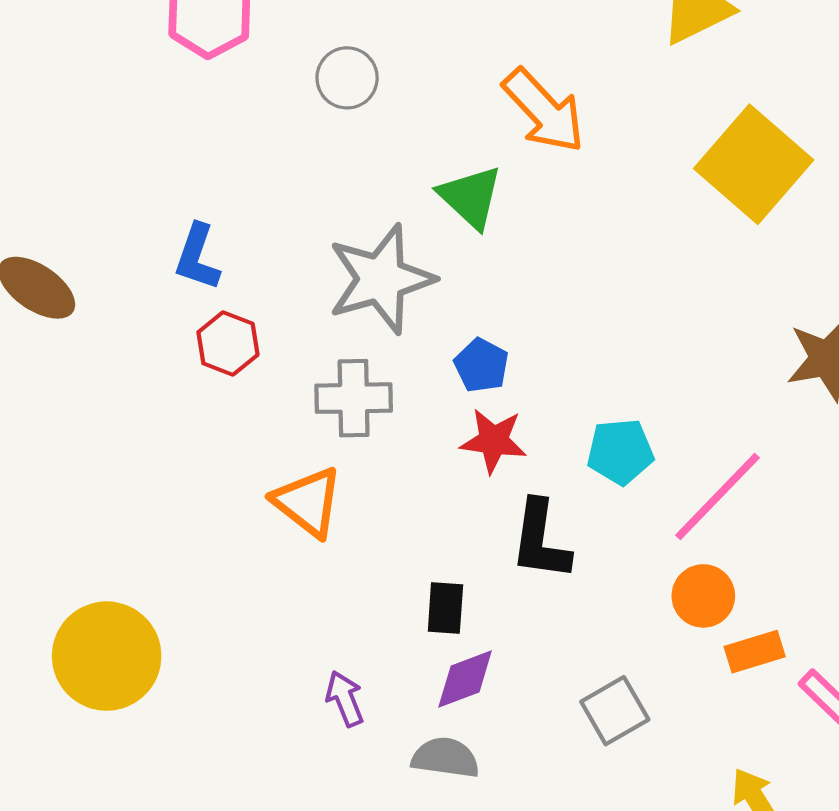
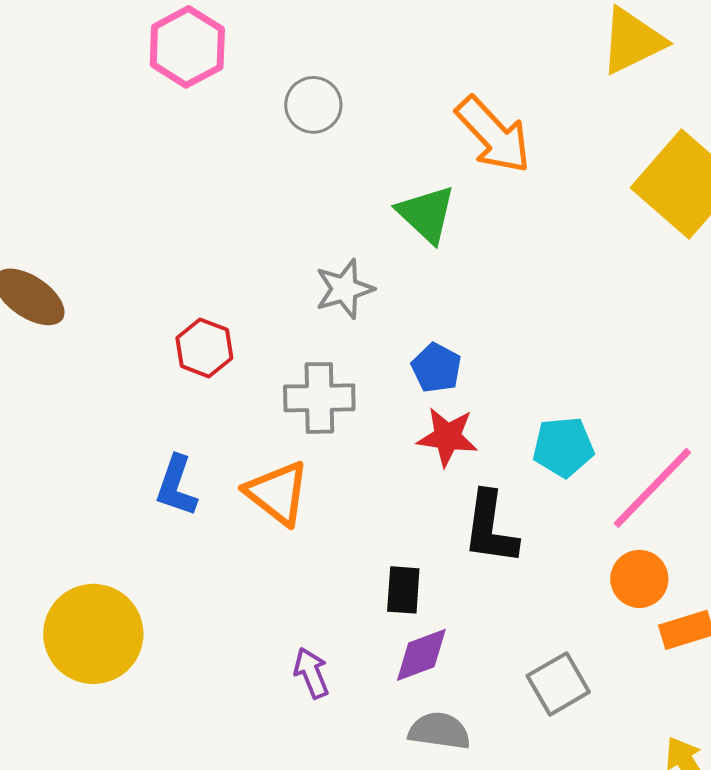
blue L-shape: (197, 257) -> (176, 486), moved
gray star: (381, 279) -> (344, 289), size x0.6
gray semicircle: (445, 758) -> (439, 731), moved

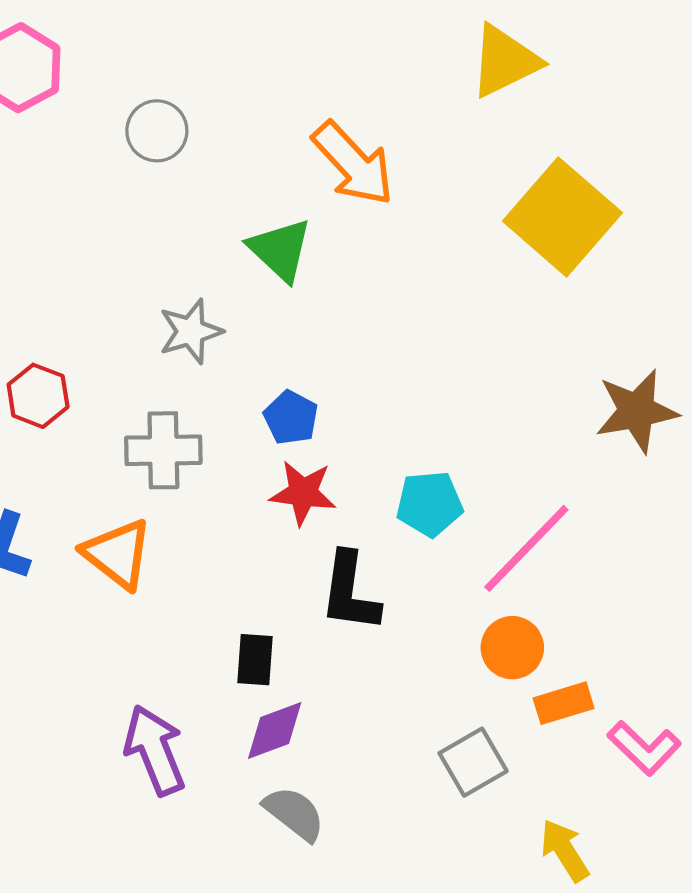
purple arrow: (311, 673) -> (155, 750), size x1.6
gray square: (558, 684) -> (473, 762), moved
gray semicircle: (439, 731) -> (294, 813), turned 30

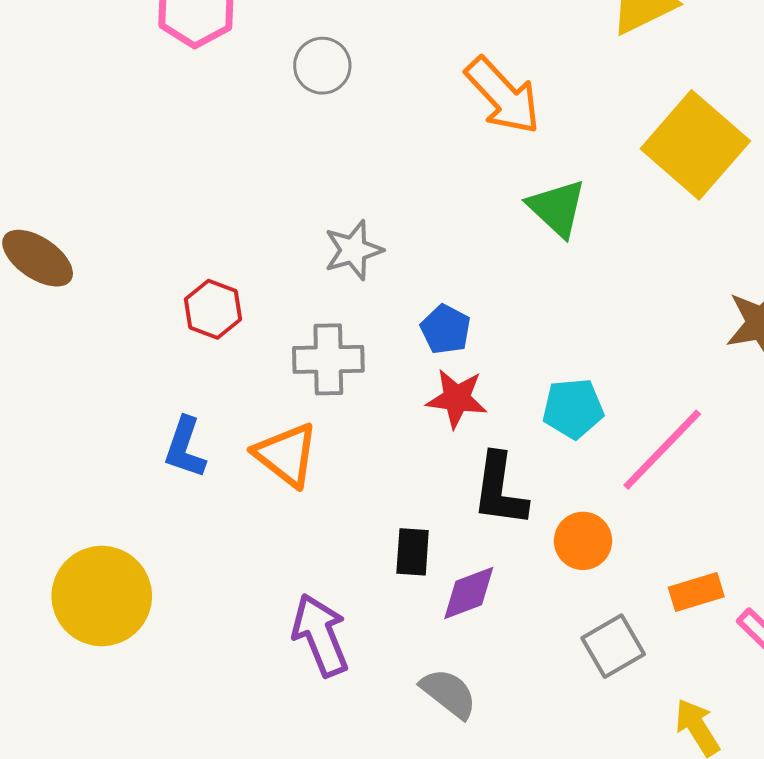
green triangle: (280, 250) -> (557, 208), moved
orange circle: (512, 648) -> (583, 541), moved
purple diamond: (275, 731) -> (469, 593), moved

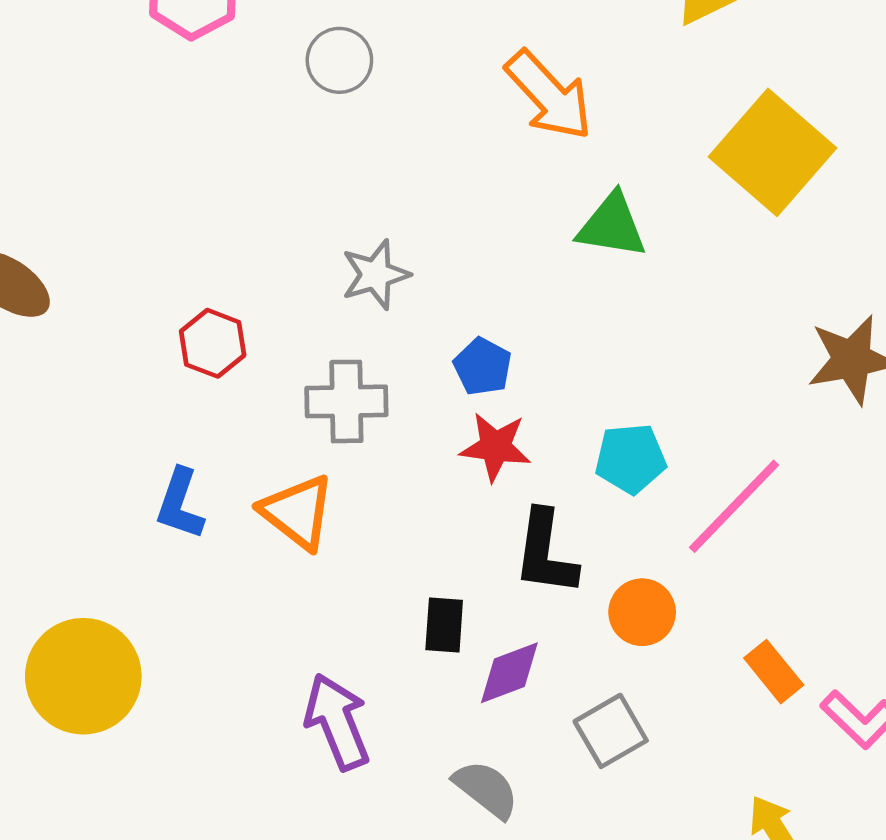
green triangle: (557, 208) -> (612, 226), turned -34
orange rectangle: (696, 592) -> (774, 672), turned 68
gray square: (613, 646) -> (611, 731), moved

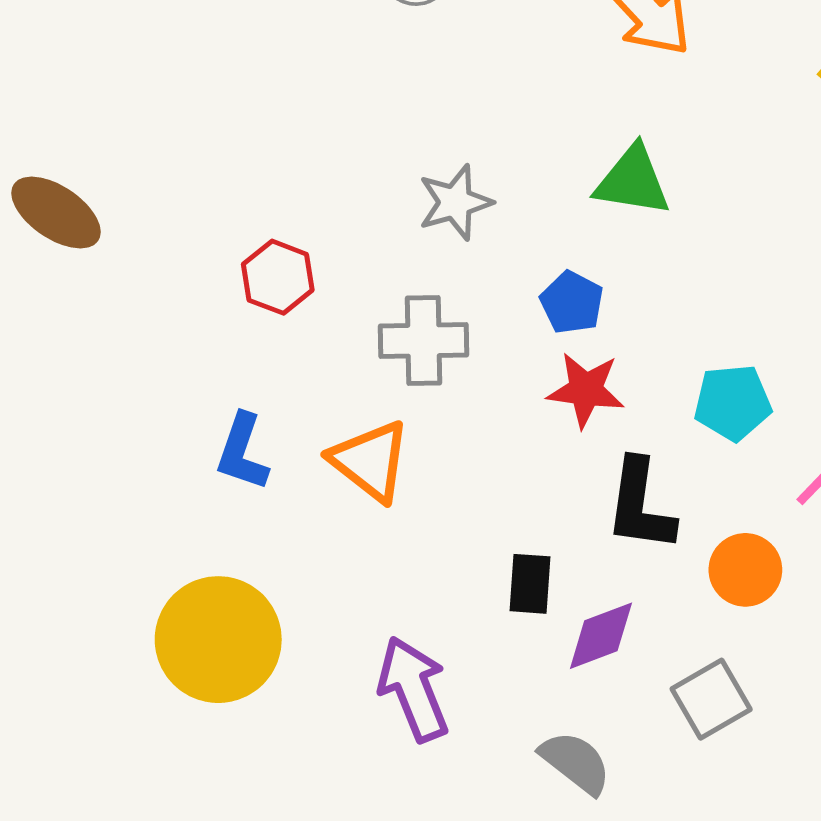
green triangle: (612, 226) -> (633, 181), moved
yellow circle: (83, 676) -> (218, 640), moved

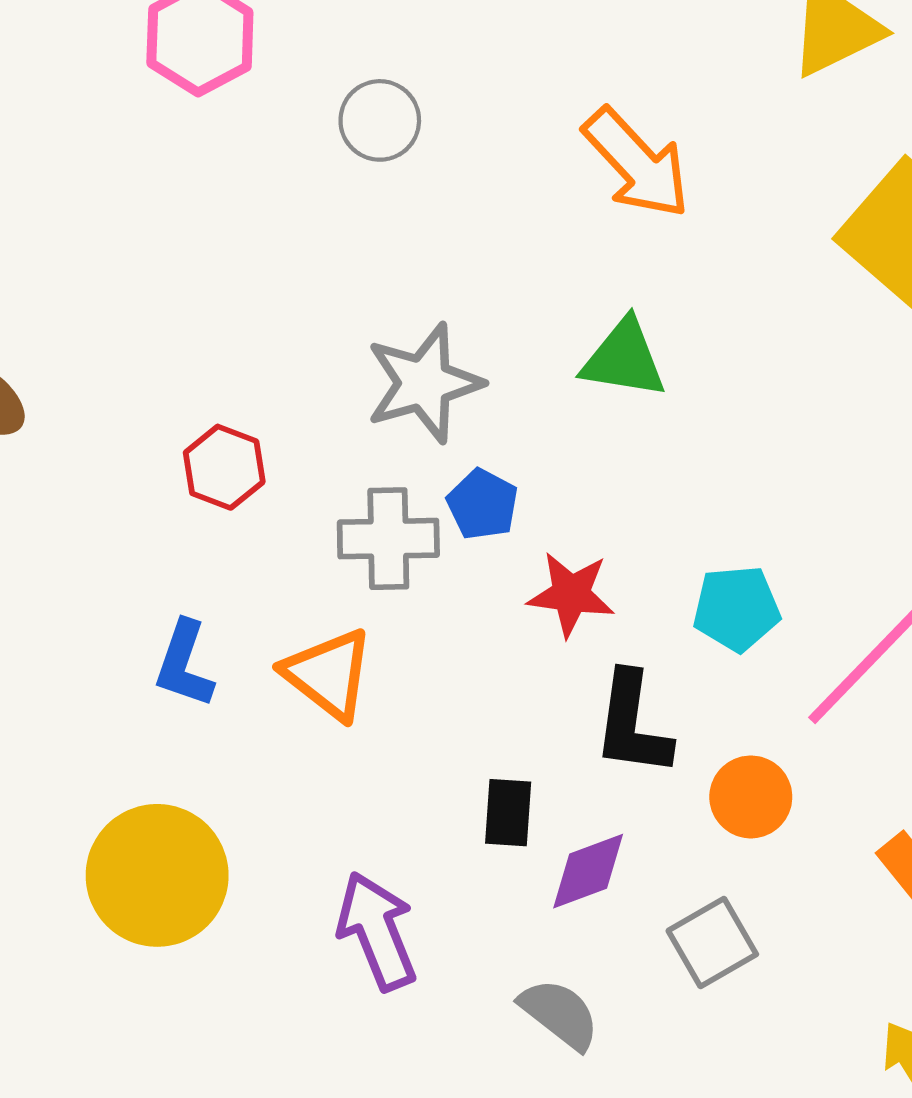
gray star: (455, 202) -> (424, 383), size x1.4
blue pentagon: (572, 302) -> (483, 504), moved

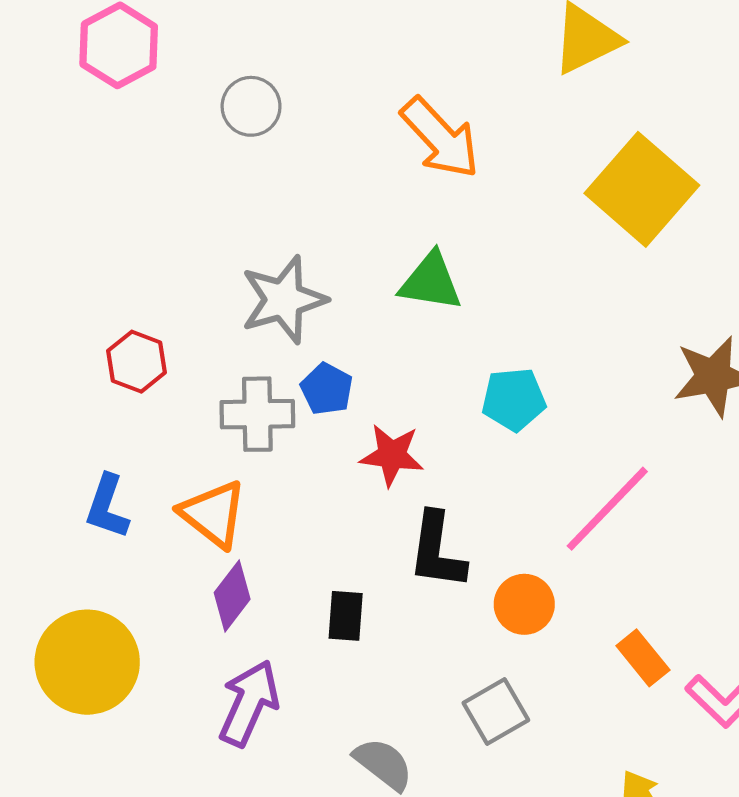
cyan pentagon: (737, 609) -> (514, 399), moved
purple diamond: (588, 871) -> (232, 596), moved, turned -32
purple arrow: (377, 931) -> (249, 703), turned 46

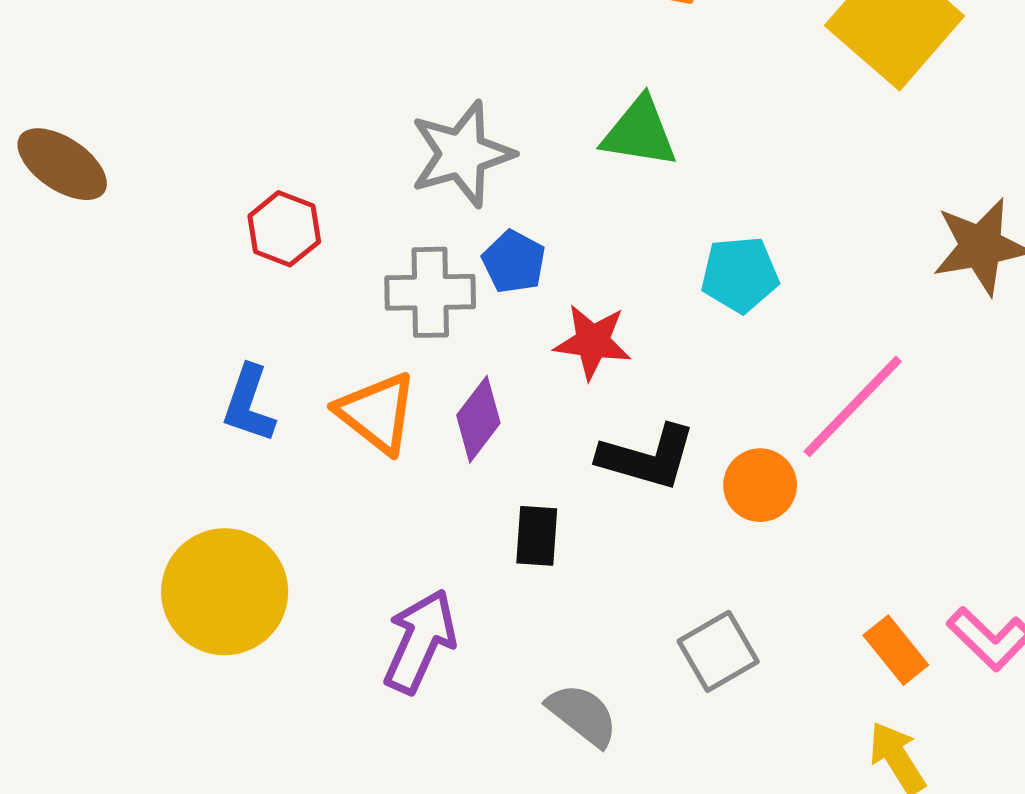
black L-shape: (437, 551) -> (647, 457), turned -82
purple diamond: (232, 596) -> (478, 419), moved
orange circle: (524, 604) -> (760, 485), moved
orange rectangle: (643, 658) -> (896, 650), moved

